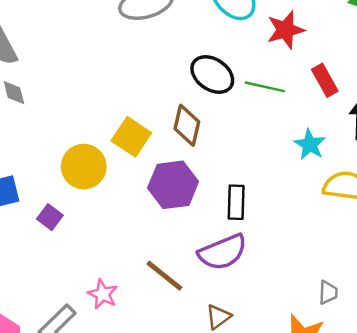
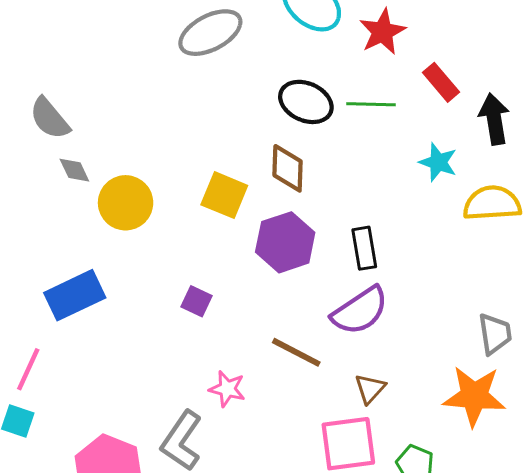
yellow circle: (84, 167) -> (126, 203), moved
purple square: (50, 217) -> (196, 301), moved
gray trapezoid: (328, 292) -> (495, 334), size x1.4

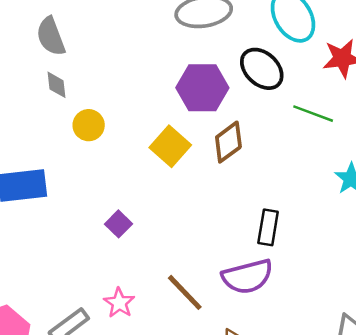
black ellipse: (306, 102) -> (262, 69), moved
brown diamond: (288, 168) -> (228, 142), turned 33
yellow circle: (126, 203) -> (89, 125), size x0.7
purple hexagon: (285, 242) -> (202, 88), moved

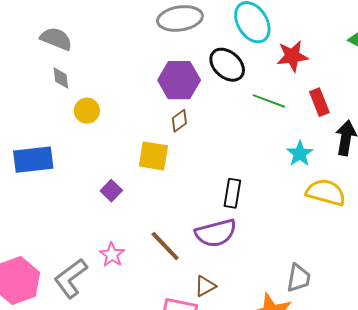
gray semicircle: (51, 36) -> (56, 39), turned 132
brown diamond: (228, 142) -> (179, 121), moved, size x0.7
yellow square: (170, 146) -> (153, 156), moved, turned -32

